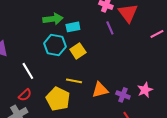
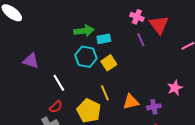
yellow line: (74, 81) -> (105, 93), turned 56
pink star: (145, 90) -> (175, 88), moved
purple cross: (123, 95) -> (154, 107), turned -32

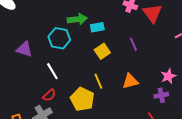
purple line: (141, 40) -> (133, 44), moved
cyan hexagon: (86, 57) -> (59, 38), moved
orange triangle: (131, 102) -> (130, 81), moved
purple cross: (154, 107) -> (161, 95), moved

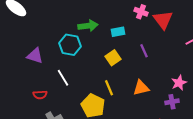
cyan rectangle: (97, 27) -> (118, 32), moved
red semicircle: (49, 95) -> (40, 95), moved, turned 40

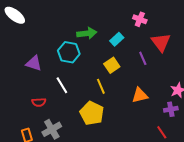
red triangle: (163, 20) -> (161, 42), moved
cyan rectangle: (118, 32) -> (117, 39), turned -32
yellow line: (109, 88) -> (101, 86), moved

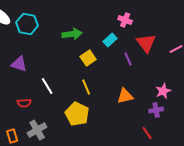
cyan rectangle: (117, 39) -> (110, 40), moved
cyan hexagon: (69, 52) -> (27, 24), moved
yellow square: (112, 65) -> (88, 58), moved

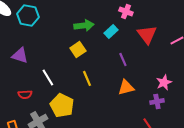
green arrow: (72, 34) -> (84, 25), moved
yellow square: (88, 58) -> (78, 49), moved
purple line: (128, 59) -> (123, 59), moved
yellow pentagon: (77, 114) -> (62, 105), moved

